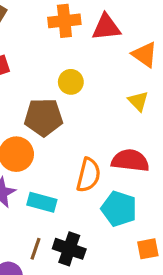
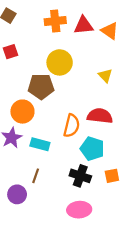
orange triangle: (145, 55) -> (110, 31), moved
yellow circle: (71, 82) -> (60, 62), size x1.5
black cross: (69, 249) -> (80, 176), moved

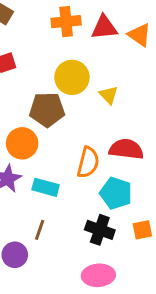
yellow triangle: (105, 76) -> (109, 95), moved

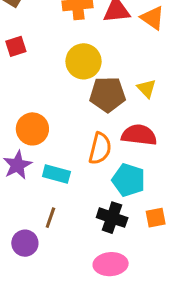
yellow triangle: (109, 95) -> (147, 88), moved
brown pentagon: (47, 110) -> (108, 94), moved

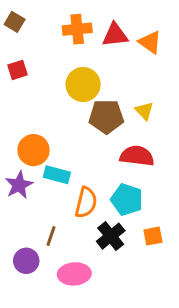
orange semicircle: (100, 148) -> (86, 203), moved
cyan rectangle: (56, 174) -> (57, 175), moved
black cross: (112, 218) -> (111, 236), turned 32
pink ellipse: (111, 264) -> (74, 274), moved

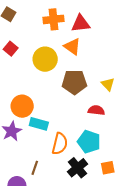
orange triangle: (150, 42) -> (72, 47), moved
red square: (17, 70) -> (11, 49), turned -32
yellow circle: (83, 85) -> (45, 59), moved
yellow triangle: (144, 111) -> (108, 84), moved
red semicircle: (137, 156) -> (96, 110), size x0.7

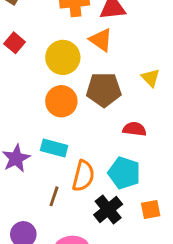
yellow triangle: (108, 84) -> (151, 78), moved
orange circle: (22, 106) -> (61, 101), moved
brown line: (35, 168) -> (54, 196), moved

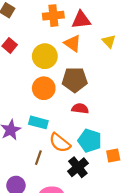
yellow triangle: (151, 78) -> (109, 41), moved
red semicircle: (134, 129) -> (80, 109), moved
orange semicircle: (83, 176) -> (60, 143), turned 115
orange square: (151, 210) -> (113, 156), moved

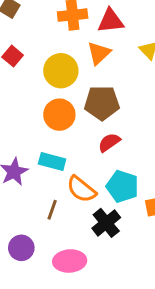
orange triangle: (73, 43) -> (99, 53), turned 42
red semicircle: (80, 109) -> (109, 142), turned -42

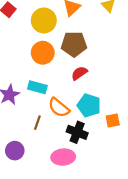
black cross: (106, 223) -> (77, 132), turned -30
pink ellipse: (70, 261) -> (63, 157), moved

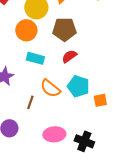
orange circle: (43, 53) -> (26, 30), moved
cyan rectangle: (37, 87) -> (35, 58), moved
black cross: (77, 132) -> (84, 141), moved

